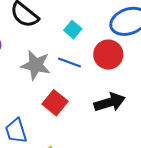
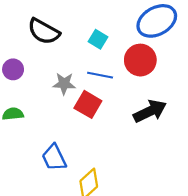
gray star: (36, 65) -> (64, 84), size x0.7
red square: (55, 103) -> (88, 104), moved

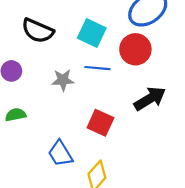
cyan square: (98, 39) -> (92, 33), size x1.5
red square: (88, 104) -> (100, 123), moved

